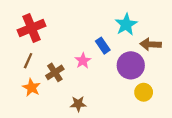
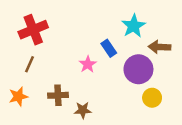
brown cross: (55, 72) -> (58, 95), moved, turned 30
orange star: (32, 88) -> (18, 96), moved, turned 30

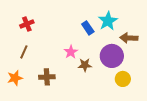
red cross: (33, 30) -> (27, 24), size x0.6
blue rectangle: (109, 48) -> (88, 28), moved
brown star: (83, 110) -> (85, 65), moved

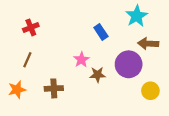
cyan star: (108, 21) -> (137, 16), moved
yellow circle: (123, 79) -> (150, 91), moved

